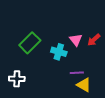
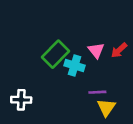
green rectangle: (30, 43) -> (55, 54), moved
yellow triangle: (84, 85) -> (106, 107), turned 35

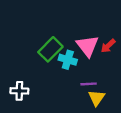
pink triangle: (96, 50) -> (87, 46), size x1.5

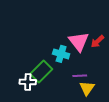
green rectangle: (50, 49) -> (41, 72), moved
white cross: (19, 91) -> (28, 82), moved

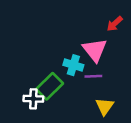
red arrow: (97, 41) -> (115, 24), moved
purple line: (80, 76) -> (93, 76), moved

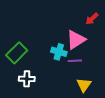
pink triangle: (95, 50) -> (76, 40), turned 35
green rectangle: (50, 86) -> (17, 53), moved

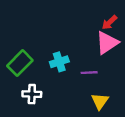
pink triangle: (76, 40) -> (107, 43), moved
cyan cross: (59, 52) -> (59, 62), moved, turned -35

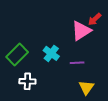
pink triangle: (107, 43) -> (81, 31), moved
cyan cross: (59, 62) -> (51, 53), turned -35

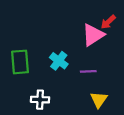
green rectangle: (17, 54) -> (20, 62), turned -50
white cross: (27, 81) -> (40, 100), moved

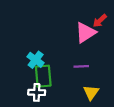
cyan cross: (59, 61) -> (36, 60), moved
green rectangle: (20, 62) -> (43, 76), moved

